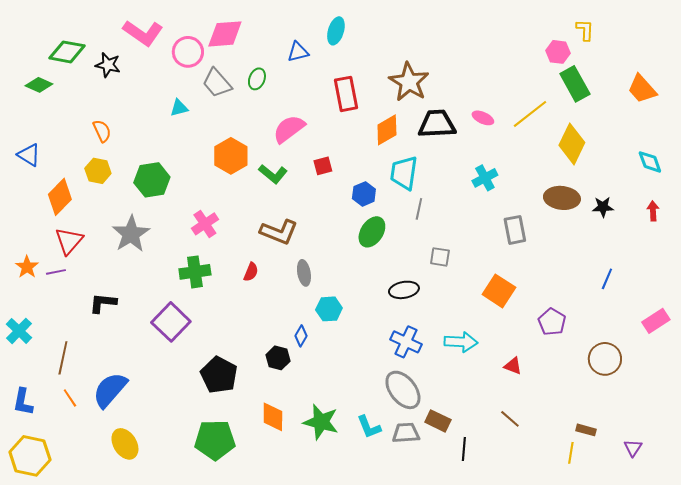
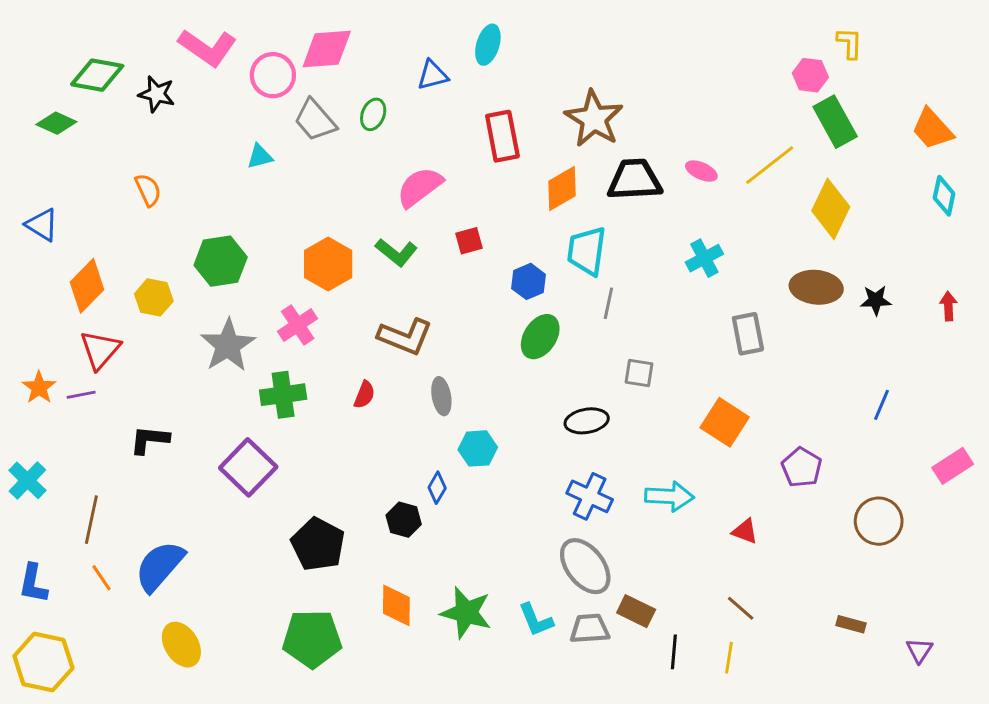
orange hexagon: (231, 156) -> (328, 264), moved
cyan diamond: (650, 162) -> (944, 196), moved, turned 32
yellow hexagon: (98, 171) -> (154, 297), moved
gray star: (131, 234) -> (228, 345), moved
yellow line: (571, 453) -> (729, 658), moved

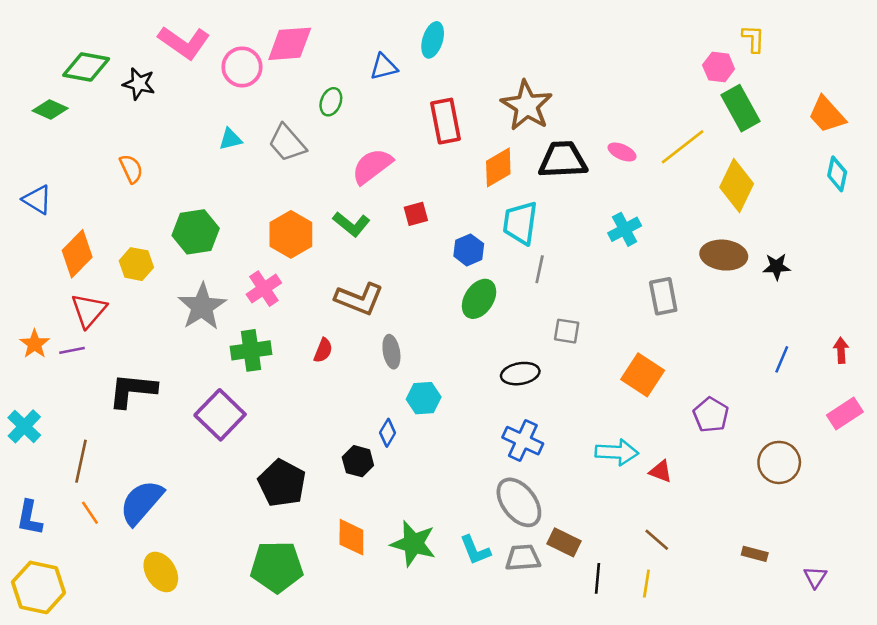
gray trapezoid: (315, 120) -> (287, 143), moved
red arrow: (948, 306) -> (841, 350), moved
black L-shape: (149, 440) -> (132, 390), size x1.4
cyan arrow: (669, 496) -> (617, 452), moved

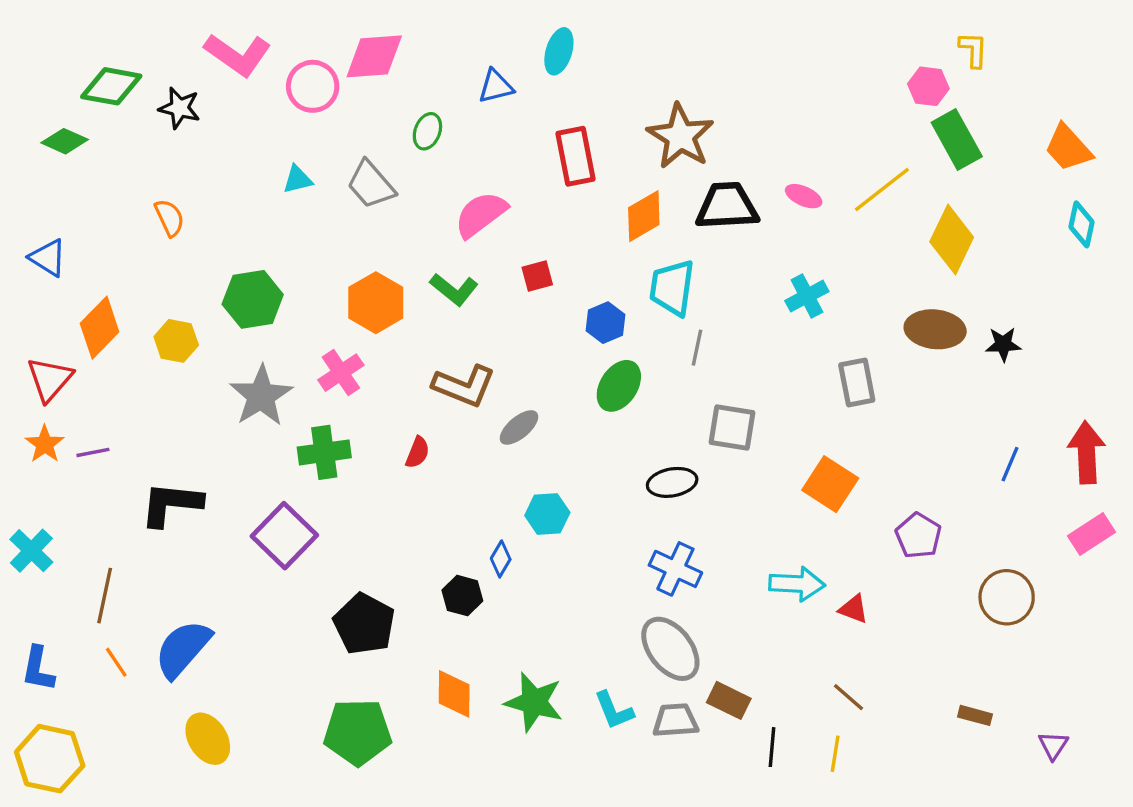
red triangle: (89, 310) -> (50, 379), moved
gray square: (567, 331) -> (732, 427), size x1.4
red arrow: (841, 350) -> (1087, 452), size x1.8
gray ellipse: (391, 352) -> (519, 427), moved, turned 60

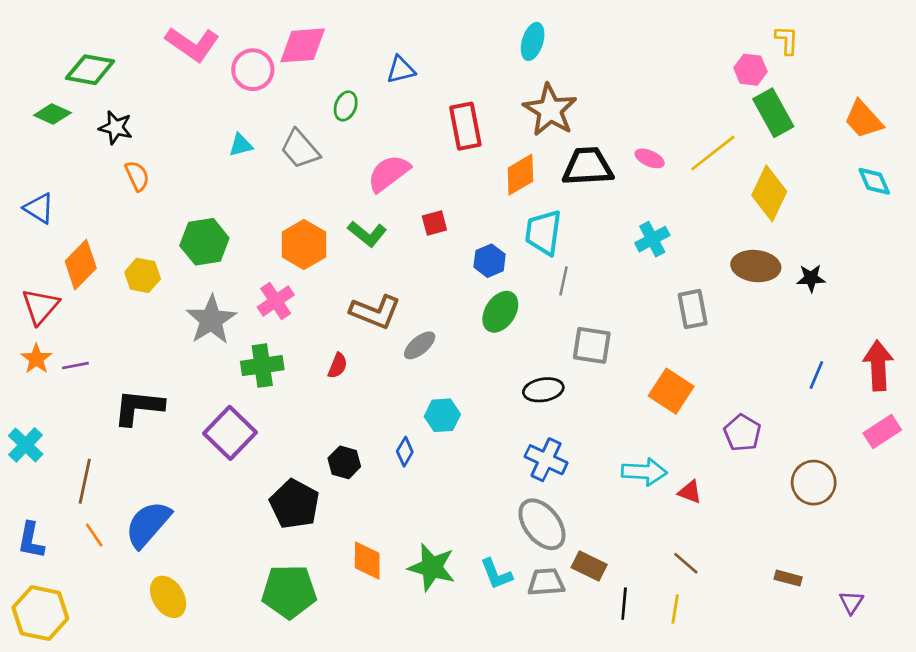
cyan ellipse: (559, 51) -> (533, 41), moved
black star: (179, 108) -> (116, 128), moved
cyan diamond: (1082, 224) -> (874, 181), turned -36
black hexagon: (462, 596) -> (344, 462), moved

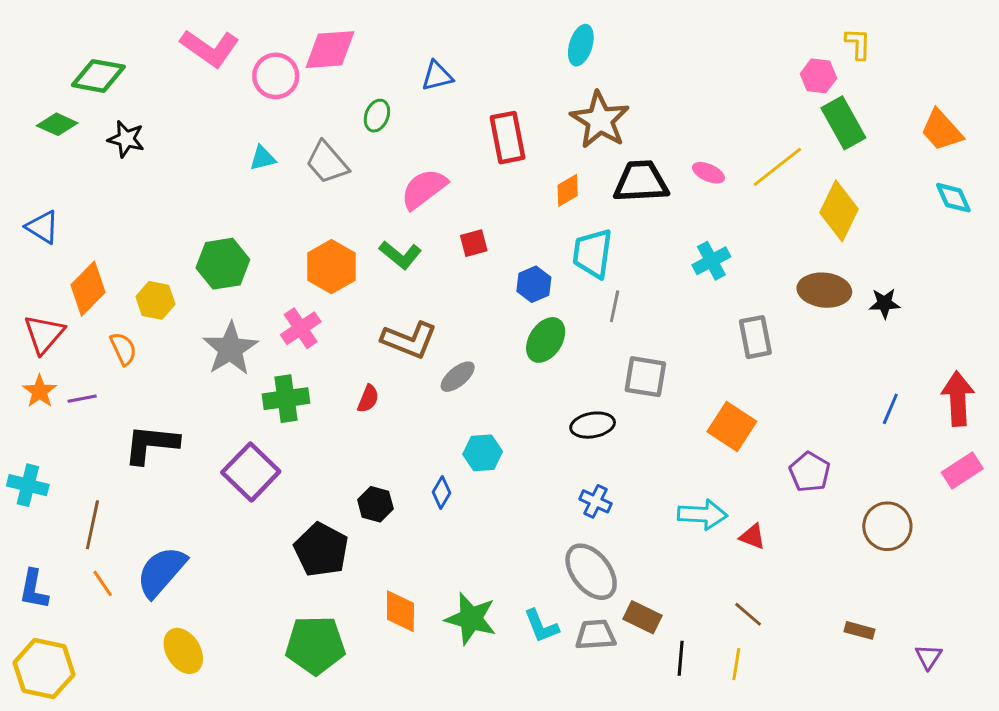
orange diamond: (520, 175) -> (568, 190), size x0.7
orange semicircle: (137, 176) -> (123, 349), moved
cyan cross: (26, 445) -> (28, 485), turned -30
blue cross: (546, 460) -> (596, 501), size x0.7

